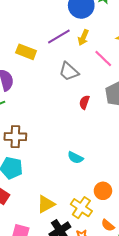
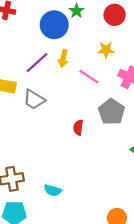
gray trapezoid: (69, 72) -> (34, 100), moved
cyan semicircle: (75, 158) -> (53, 190), moved

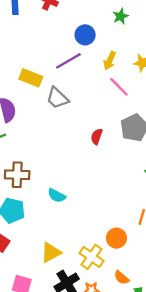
blue circle: (54, 25) -> (85, 35), moved, size x0.7
yellow arrow: (63, 59) -> (110, 61), moved

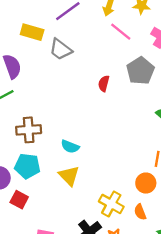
orange circle: (116, 238) -> (146, 183), moved
yellow triangle: (51, 252) -> (69, 176), moved, turned -40
orange semicircle: (122, 278) -> (140, 212), moved, turned 35

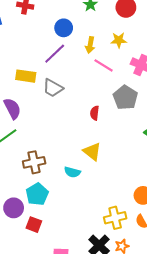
cyan pentagon: (27, 166) -> (37, 194), turned -30
yellow triangle: (69, 176) -> (92, 152), moved
yellow cross: (111, 204) -> (115, 218), turned -35

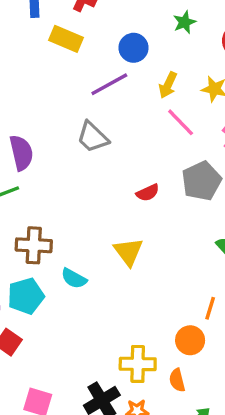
yellow rectangle: (26, 76) -> (66, 39), moved
red semicircle: (95, 113) -> (148, 193), turned -136
cyan semicircle: (72, 172) -> (74, 278), moved

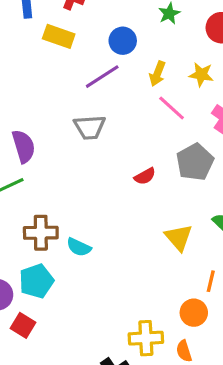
gray trapezoid: (93, 137) -> (90, 127), turned -44
yellow triangle: (128, 252) -> (179, 237), moved
cyan semicircle: (74, 278) -> (79, 247), moved

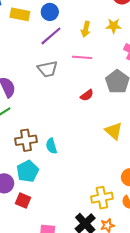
blue circle: (123, 41) -> (50, 12), moved
pink line: (172, 108) -> (82, 57), moved, turned -30
cyan semicircle: (79, 247) -> (51, 146), turned 56

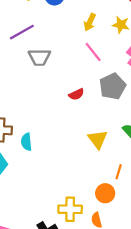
purple line: (51, 36) -> (22, 32), moved
pink line: (82, 57) -> (93, 52), moved, turned 36

